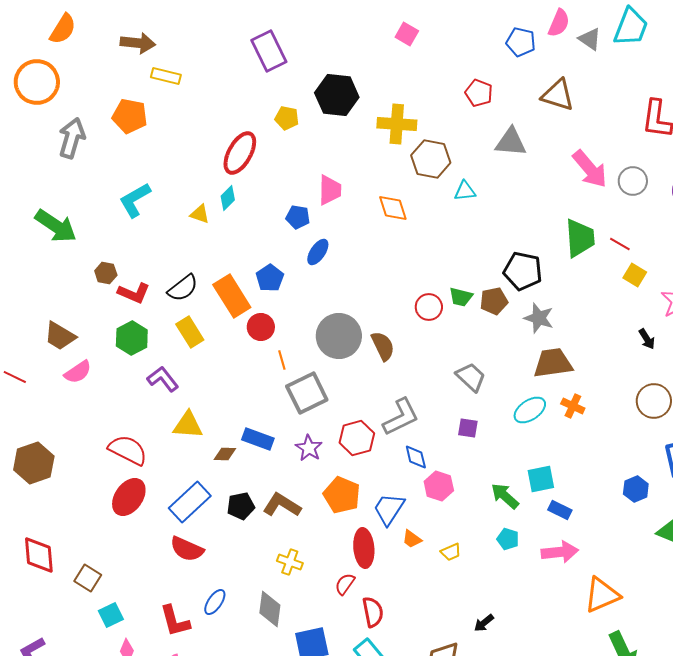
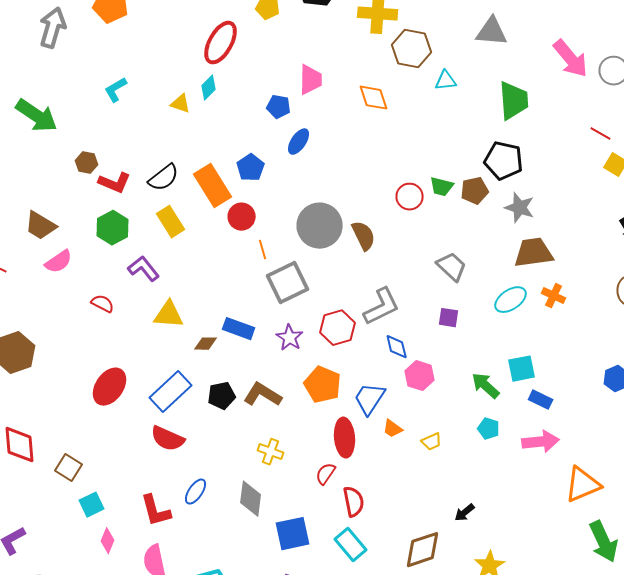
cyan L-shape: (135, 200) -> (116, 90), size x0.7
green trapezoid: (580, 238) -> (514, 101), moved
red semicircle: (128, 450) -> (103, 304), moved, size x0.6

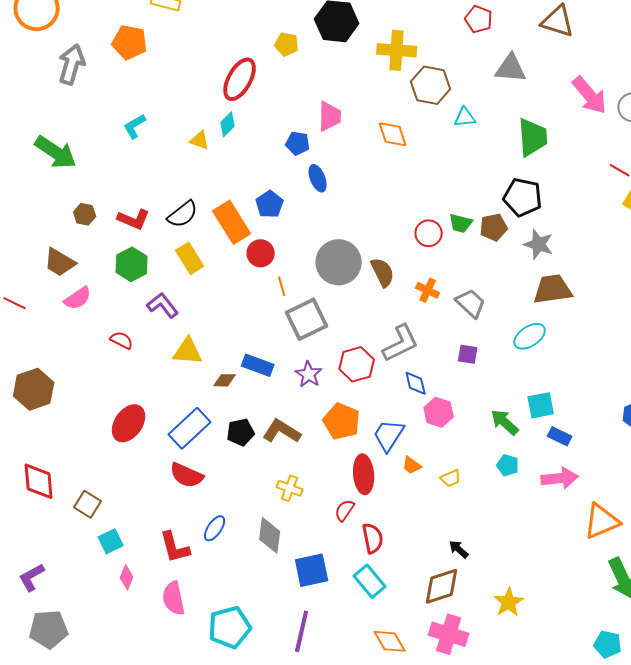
blue ellipse: (299, 142) -> (318, 178), turned -56
brown hexagon: (87, 163) -> (85, 214), moved
orange cross: (554, 296) -> (428, 290), moved
black arrow: (465, 513) -> (459, 549), moved, turned 80

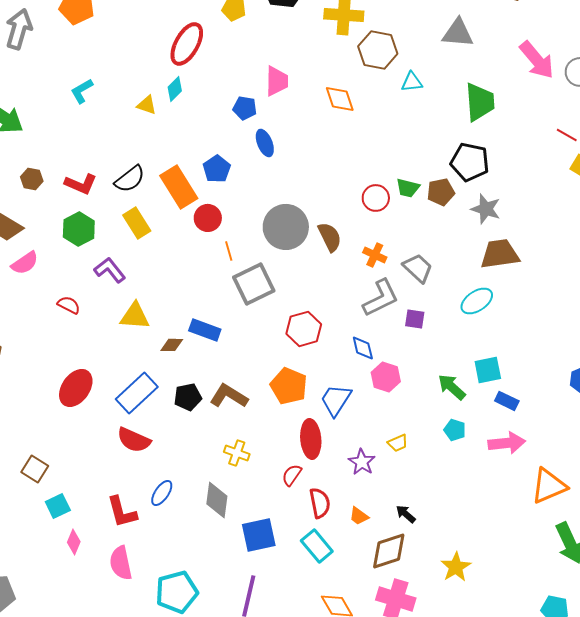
gray L-shape: (401, 343) -> (381, 298), moved
purple star: (309, 374) -> (362, 462), moved
orange trapezoid: (412, 465) -> (359, 516), moved

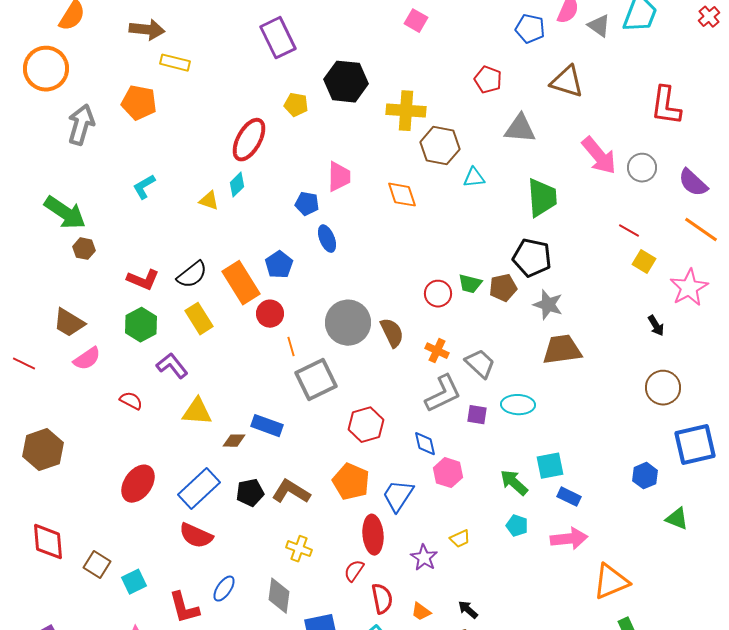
brown hexagon: (32, 179) -> (84, 249), moved
cyan ellipse: (477, 301) -> (518, 405), moved, turned 36
cyan square: (58, 506) -> (134, 582), moved

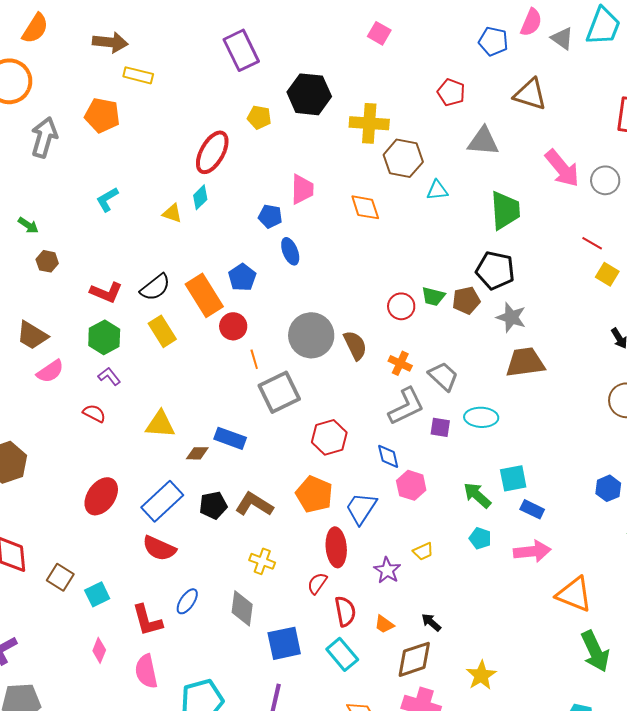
green arrow: (65, 213) -> (28, 225), size x0.5
purple L-shape: (172, 366) -> (109, 376), moved, size x0.7
orange triangle: (611, 582) -> (574, 594), turned 45

